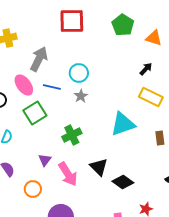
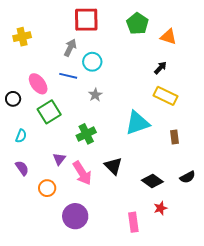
gray arrow: (39, 59) -> (70, 48), moved, size x0.7
cyan circle: (79, 73) -> (92, 62), moved
blue line: (52, 87) -> (68, 76), moved
black diamond: (123, 182) -> (152, 181), moved

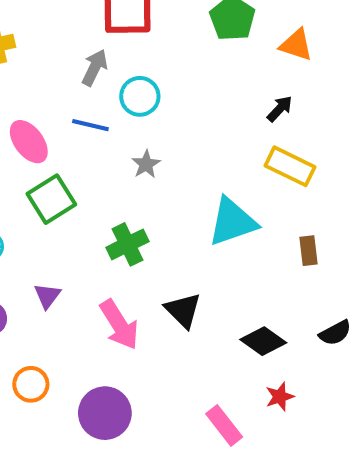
purple triangle: (59, 159) -> (47, 296), moved
orange circle: (47, 188) -> (31, 384), moved
pink rectangle: (133, 222) -> (224, 425), turned -30

